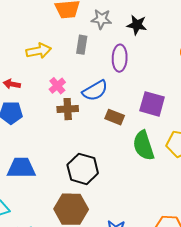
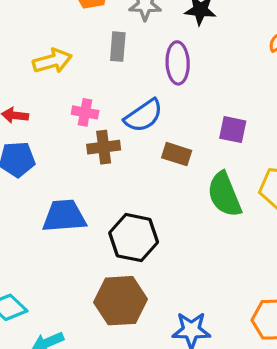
pink cross: (57, 86) -> (85, 112), turned -35
purple square: (152, 104) -> (233, 130), size x0.7
blue trapezoid: (21, 168) -> (64, 216), moved

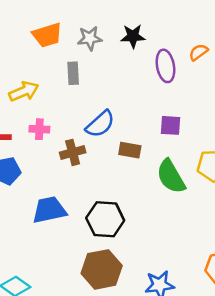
purple ellipse: (178, 63) -> (165, 66), moved
pink cross: (85, 112) -> (39, 129), moved

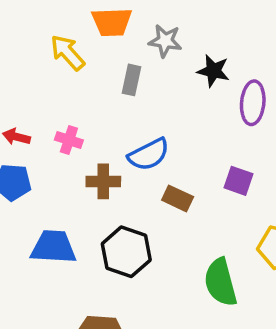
black star: (133, 36) -> (213, 71), moved
yellow arrow: (24, 91) -> (68, 53), moved, turned -124
green semicircle: (171, 176) -> (221, 282), moved
black hexagon: (105, 219) -> (126, 252), moved

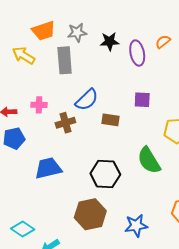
gray rectangle: (132, 80) -> (65, 60), size x1.5
black hexagon: (126, 252) -> (105, 174), moved

